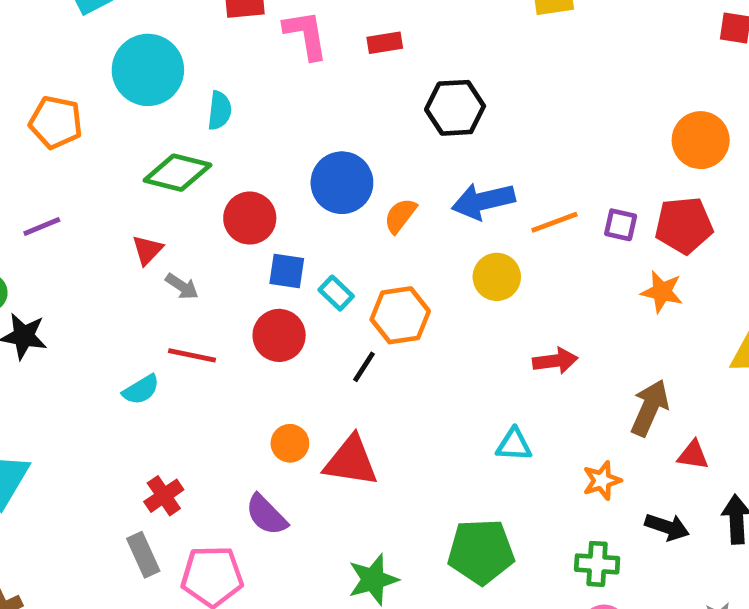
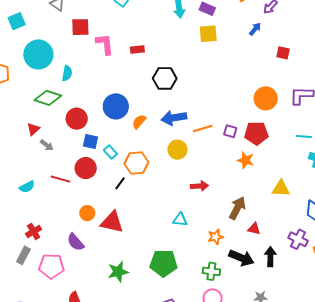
red line: (192, 355) -> (60, 179), moved
black arrow: (667, 527) -> (241, 258), size x1.4
gray rectangle: (143, 555) -> (23, 255), turned 48

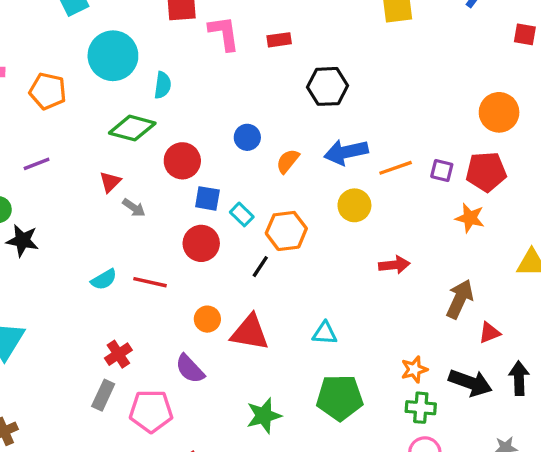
blue circle: (116, 106) -> (247, 137), size x0.6
red line: (60, 179) -> (150, 282), moved
cyan triangle: (180, 220) -> (325, 333), moved
red triangle: (254, 229) -> (489, 333), turned -32
orange star: (216, 237) -> (414, 369), moved

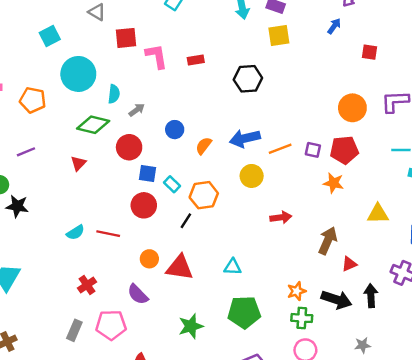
black hexagon: (328, 86) -> (248, 79), moved
gray arrow: (134, 208) -> (137, 110), moved, turned -70
gray rectangle: (103, 395) -> (74, 330), moved

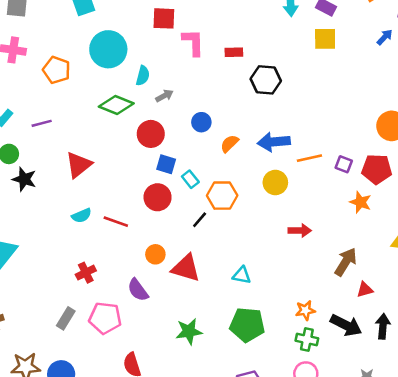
black hexagon: (248, 79) -> (266, 80), moved
red triangle: (78, 163) -> (79, 165), moved, size x1.6

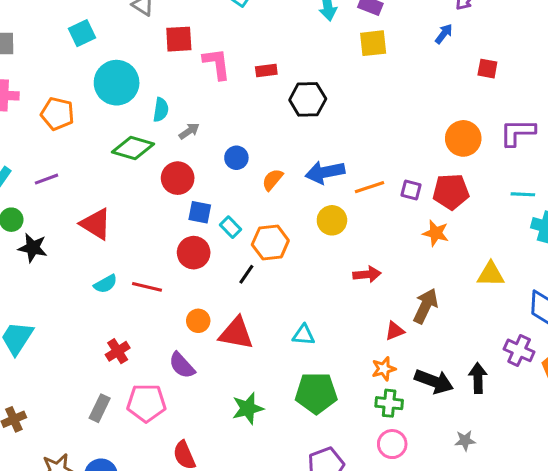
red triangle: (79, 165) -> (96, 224), turned -44
red triangle: (365, 290) -> (395, 331), moved

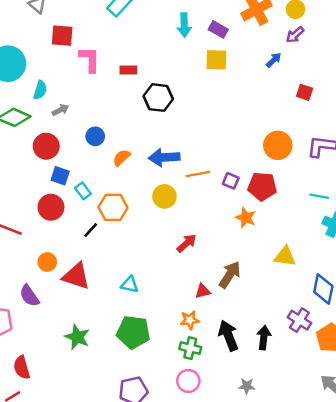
red arrow: (367, 274) -> (187, 243), turned -45
black arrow: (434, 381) -> (228, 336), turned -140
green star: (248, 408) -> (77, 337), turned 30

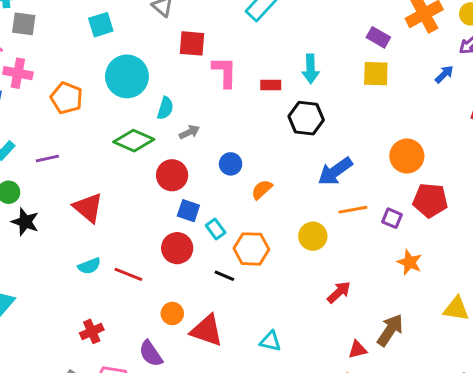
cyan arrow: (184, 25) -> (311, 69), moved
orange circle: (278, 145) -> (407, 156), moved
blue arrow: (164, 157) -> (335, 171), moved, turned -32
red pentagon: (262, 186) -> (430, 200), moved
black line: (91, 230) -> (224, 276), turned 70

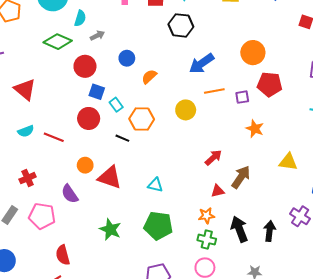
purple square: (392, 218) -> (242, 97), turned -32
red arrow: (339, 292) -> (213, 158), moved

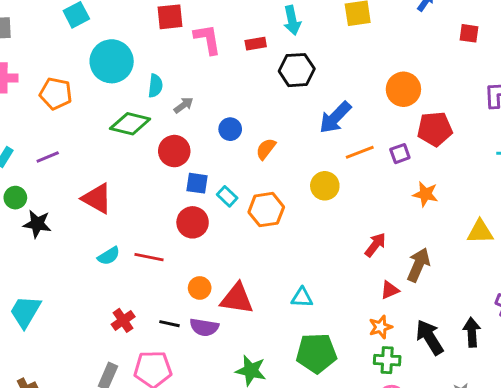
black line: (122, 138) -> (170, 324), moved
purple semicircle: (70, 194) -> (204, 327), moved, turned -36

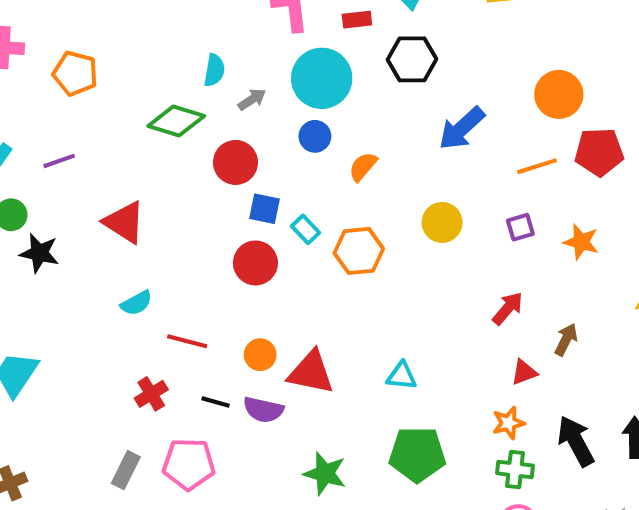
cyan circle: (112, 61) -> (322, 78), moved
orange line: (360, 152) -> (537, 166), moved
purple square: (400, 154) -> (520, 227), moved
red line: (149, 257) -> (187, 341), moved
brown arrow: (418, 265) -> (566, 340), size x0.7

